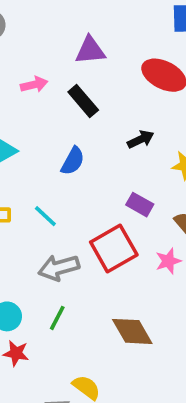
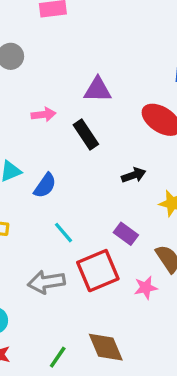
blue semicircle: (73, 161) -> (45, 186), moved
cyan line: (45, 216) -> (63, 233), moved
green line: (57, 318) -> (58, 357), moved

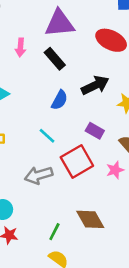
purple triangle: (98, 90) -> (60, 23), size x1.4
pink arrow: (43, 114) -> (20, 47), turned 108
black arrow: (134, 175) -> (95, 85), size x1.5
blue semicircle: (45, 186) -> (59, 100), moved

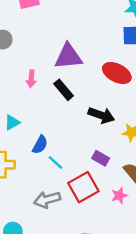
black arrow: (95, 85) -> (101, 115), turned 45
blue semicircle: (59, 100) -> (40, 145), moved

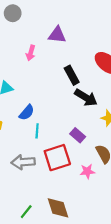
purple triangle: (68, 57) -> (57, 35), moved, size x0.7
black rectangle: (64, 90) -> (72, 75), moved
cyan line: (55, 162) -> (37, 131), turned 40

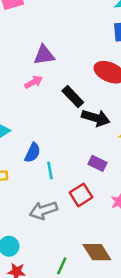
pink arrow: (31, 53) -> (34, 82), moved, turned -120
red square: (57, 158) -> (81, 195), size x0.7

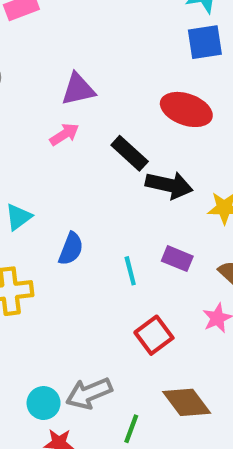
cyan line: (50, 171) -> (130, 271), moved
red square: (81, 195) -> (154, 335), moved
gray arrow: (43, 210) -> (89, 393), moved

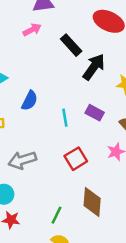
black arrow: (169, 185) -> (94, 67), turned -72
gray arrow: (89, 393) -> (22, 160), moved
brown diamond: (187, 402) -> (92, 202), turned 36

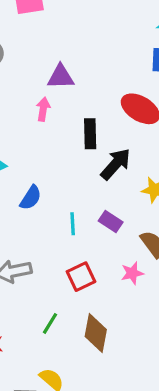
pink arrow: (32, 30) -> (43, 109), turned -60
black rectangle: (71, 45) -> (90, 134), turned 35
green line: (56, 215) -> (50, 323), moved

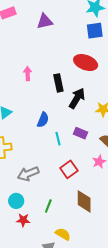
purple triangle: (61, 77) -> (45, 21), moved
blue semicircle: (31, 198) -> (43, 120), moved
green line: (50, 323) -> (48, 206), moved

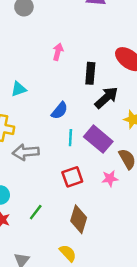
purple rectangle: (80, 133) -> (98, 139), size x1.6
gray arrow: (28, 174) -> (26, 152), moved
yellow semicircle: (63, 234) -> (68, 253), moved

